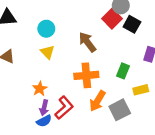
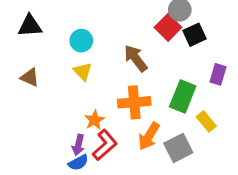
black square: (132, 24) -> (194, 35), turned 36
green rectangle: (123, 71) -> (183, 96), size x1.5
orange star: (40, 89) -> (95, 120), moved
yellow rectangle: (141, 90) -> (206, 121), turned 64

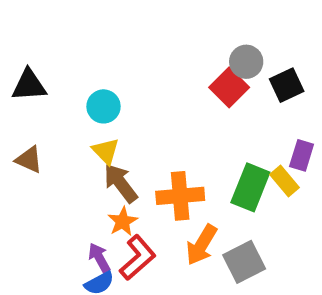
black square: (194, 35) -> (287, 85), moved
brown arrow: (136, 58) -> (121, 183), moved
yellow rectangle: (206, 121) -> (285, 181), moved
purple arrow: (78, 145) -> (99, 258), turned 138

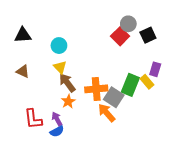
orange arrow: (201, 245) -> (107, 113), turned 108
red L-shape: (138, 258) -> (33, 119), moved, turned 125
gray square: (244, 262) -> (114, 97), moved, turned -30

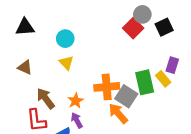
brown arrow: (67, 83) -> (46, 98), moved
green rectangle: (130, 85) -> (145, 82), turned -35
purple arrow: (57, 119) -> (77, 120), moved

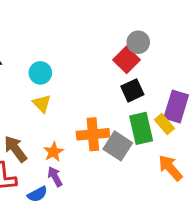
black square: (164, 27) -> (132, 90), moved
purple rectangle: (172, 65) -> (176, 107), size x1.5
orange arrow: (118, 113) -> (170, 168), moved

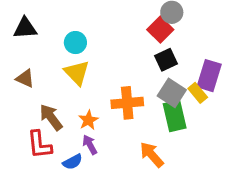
yellow triangle: (42, 104) -> (77, 73), size x1.4
green rectangle: (141, 128) -> (175, 116), moved
gray square: (118, 146) -> (172, 93), moved
orange arrow: (170, 168) -> (152, 155), moved

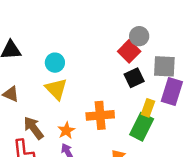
gray square: (172, 93) -> (164, 66), moved, turned -30
yellow rectangle: (198, 93) -> (148, 108), moved, turned 60
green rectangle: (175, 116) -> (142, 127), turned 40

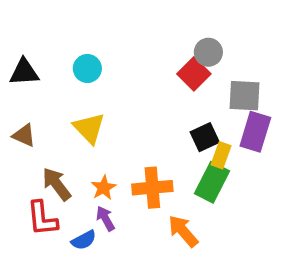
cyan circle: (55, 63) -> (87, 68), moved
black square: (134, 78) -> (205, 137), moved
orange cross: (100, 115) -> (152, 188), moved

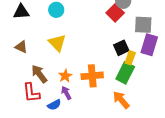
orange arrow: (183, 231) -> (121, 100), moved

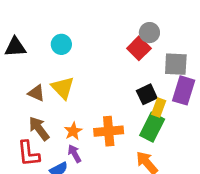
brown triangle: (21, 47) -> (36, 93), moved

